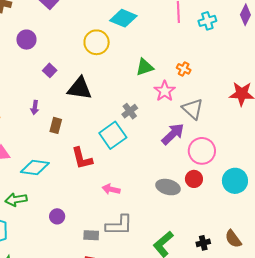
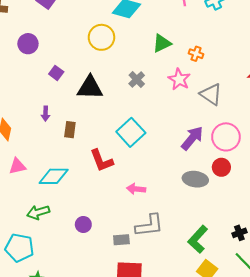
green triangle: (145, 67) -> (162, 43), moved
gray cross: (130, 111) -> (137, 79), moved
purple arrow: (173, 134) -> (192, 138), moved

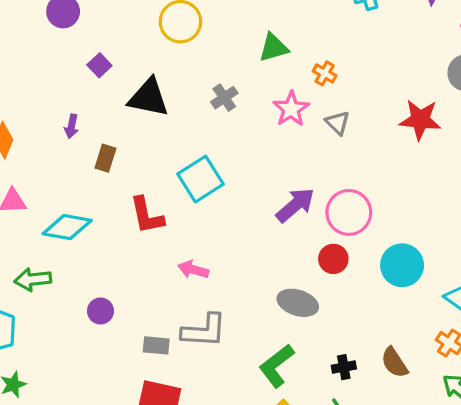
gray triangle: (211, 94) -> (338, 123), moved, size x0.7
gray ellipse: (195, 179) -> (298, 303), moved

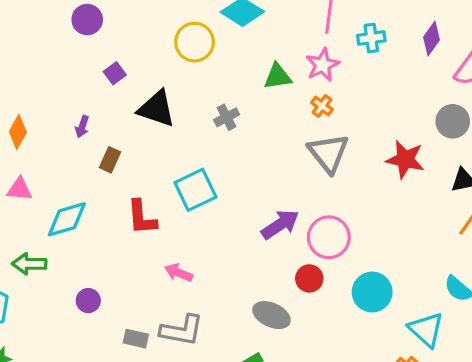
pink star: (291, 109) -> (322, 65), moved
gray triangle: (338, 123) -> (328, 153), size x1.8
cyan diamond: (67, 227) -> (67, 219), turned -33

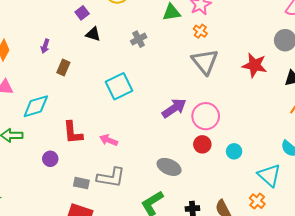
purple square: (115, 73) -> (82, 13), moved
black triangle: (157, 109) -> (93, 34), size x0.6
red L-shape: (142, 217) -> (73, 133), moved
red circle: (309, 278) -> (202, 144), moved
cyan circle: (372, 292) -> (234, 151), size x0.6

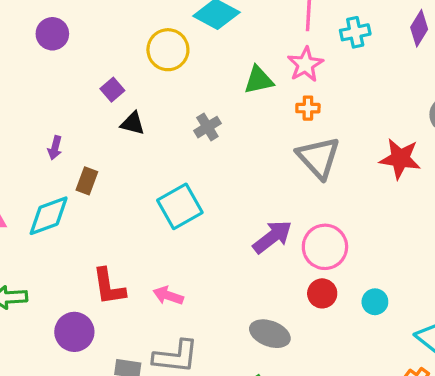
orange cross: (200, 31) -> (308, 108), turned -32
cyan diamond: (36, 106) -> (49, 216), moved
purple circle: (50, 159) -> (74, 332), size x1.5

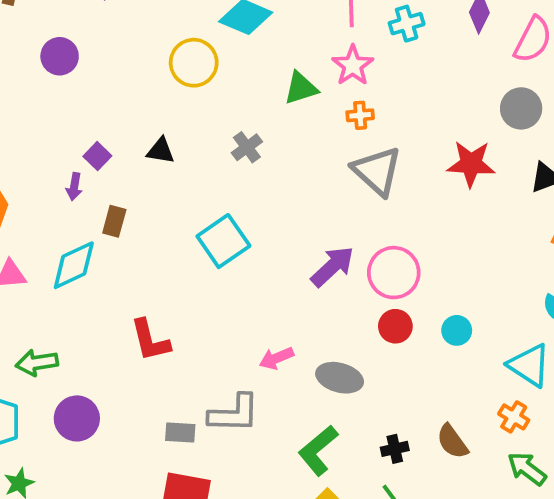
purple square: (112, 90) -> (97, 156), moved
pink arrow: (168, 296) -> (276, 358), moved, turned -36
purple circle: (74, 332) -> (77, 418), moved

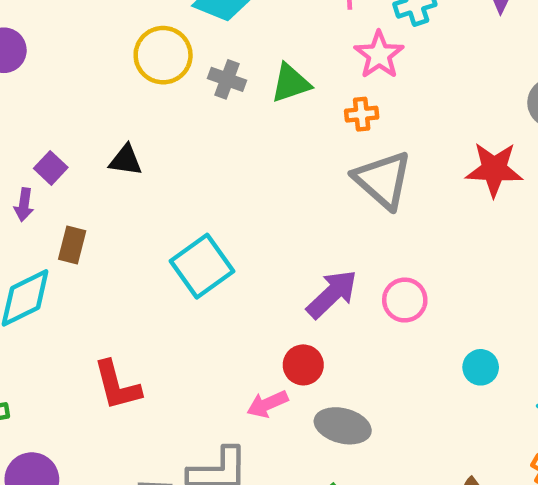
pink star: (353, 65) -> (379, 55), moved
gray cross: (247, 147) -> (227, 79), moved, turned -32
pink circle: (394, 273) -> (405, 300), size x0.7
red circle: (395, 326) -> (303, 365), moved

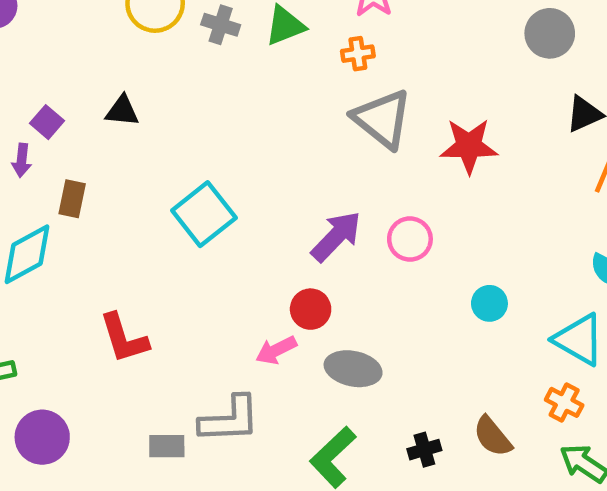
red star: (494, 169) -> (469, 146), moved

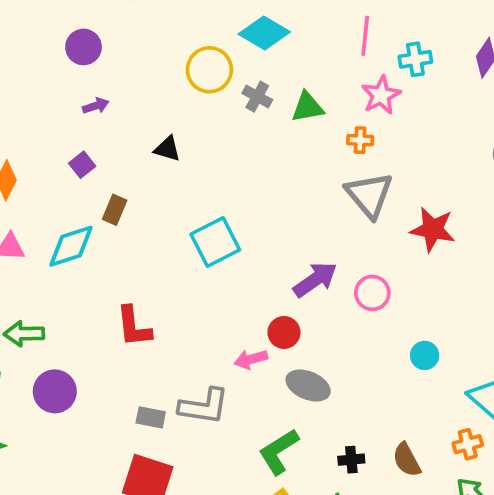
purple square: (47, 122) -> (82, 165), moved
purple arrow: (22, 160) -> (96, 106), moved, turned -125
orange cross: (564, 402) -> (468, 444), turned 36

